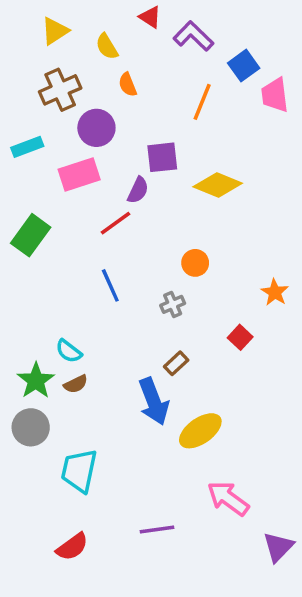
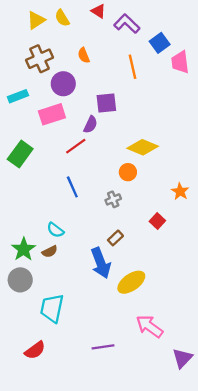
yellow semicircle: (107, 47) -> (62, 18), moved
orange line: (202, 102) -> (132, 67), turned -35
yellow diamond: (218, 185) -> (143, 147), moved
cyan semicircle: (69, 351) -> (55, 230), moved
red semicircle: (72, 547) -> (35, 350), moved

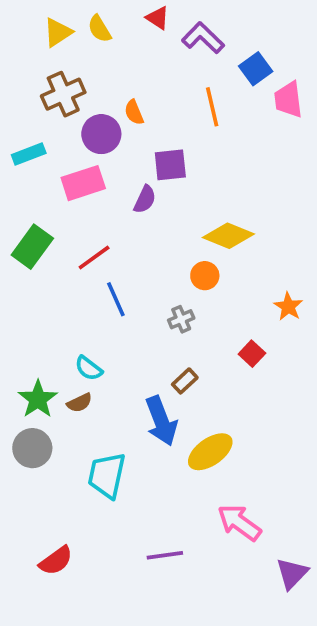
orange semicircle: (84, 55) -> (134, 112), moved
red line: (76, 146) -> (94, 258), moved
cyan trapezoid: (52, 308) -> (107, 475), moved

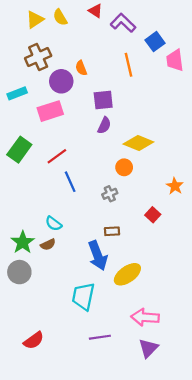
purple semicircle: (145, 199) -> (104, 125), moved
brown rectangle: (185, 381) -> (112, 231), turned 40
cyan trapezoid: (107, 475) -> (83, 296), moved
pink arrow: (239, 523) -> (145, 317), turned -32
purple triangle: (292, 573) -> (148, 348), moved

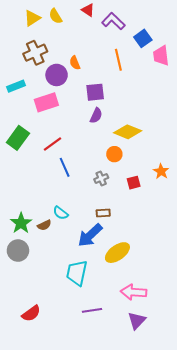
red square: (153, 215) -> (134, 183), moved, turned 32
cyan semicircle: (54, 224) -> (61, 213), moved
blue arrow: (98, 256) -> (90, 235), turned 68

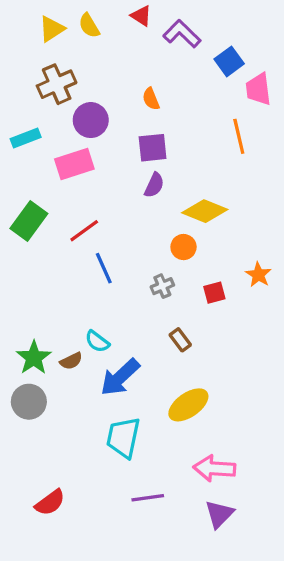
orange line: (118, 60) -> (239, 136), moved
orange semicircle: (75, 63) -> (151, 99), moved
brown rectangle: (103, 213) -> (180, 340), moved, turned 56
blue arrow: (90, 235) -> (120, 377), moved

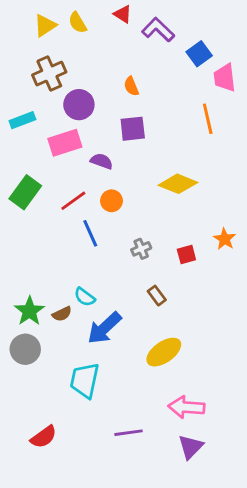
purple semicircle: (154, 185) -> (102, 161), moved, turned -95
orange circle: (184, 247) -> (111, 201), moved
cyan trapezoid: (123, 437) -> (85, 380), moved

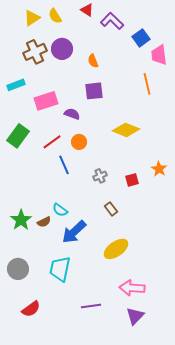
purple circle: (79, 105) -> (62, 49), moved
gray circle: (25, 349) -> (18, 269), moved

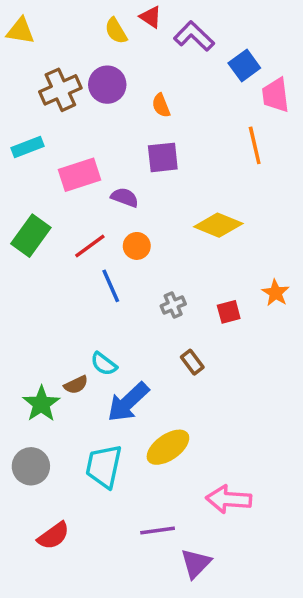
yellow semicircle: (55, 16) -> (116, 31), moved
yellow triangle: (32, 18) -> (21, 31), moved, turned 42
green star: (21, 220) -> (41, 404), moved
yellow ellipse: (116, 249) -> (168, 447), moved
purple triangle: (135, 316) -> (196, 563), moved

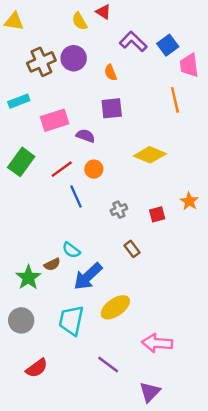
purple L-shape: (194, 36) -> (133, 42), moved
purple line: (158, 530) -> (108, 365), turned 45
purple triangle: (196, 563) -> (150, 392), moved

